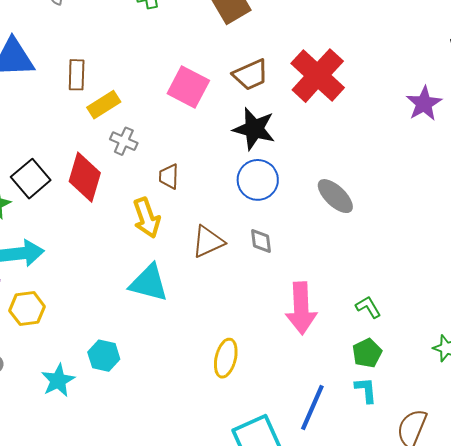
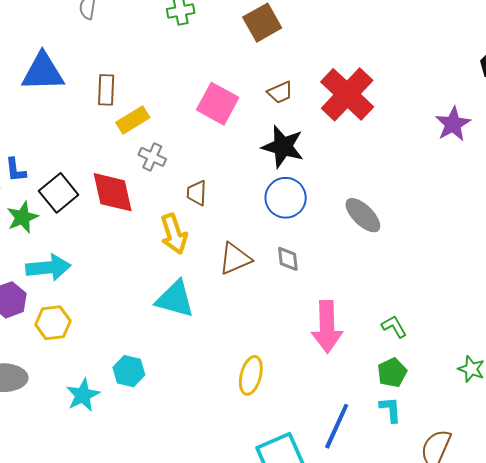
brown trapezoid: (251, 75) -> (280, 92), size x0.7
red diamond: (85, 177) -> (113, 192), turned -30

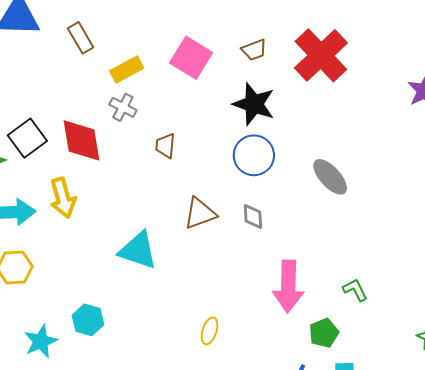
brown rectangle: (106, 90) -> (81, 38), turned -36
yellow rectangle: (133, 120) -> (127, 70), moved
yellow arrow: (174, 234) -> (63, 198), moved
green pentagon: (392, 373) -> (324, 333), moved
yellow ellipse: (251, 375) -> (210, 331), size x0.7

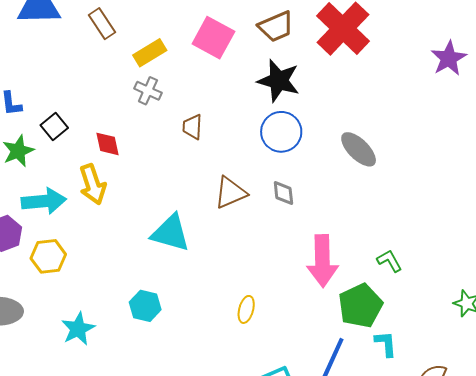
brown trapezoid: (254, 50) -> (276, 26), size x1.4
black square: (27, 138) -> (54, 127), size x0.7
red diamond: (82, 140) -> (108, 144), moved, size x0.6
cyan hexagon: (88, 320) -> (145, 306), moved
green pentagon: (324, 333) -> (360, 306), size x1.5

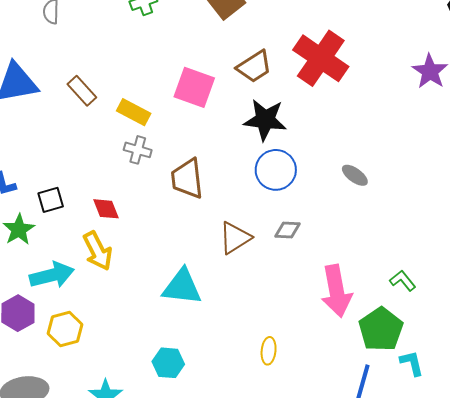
yellow rectangle: (150, 53) -> (134, 112), turned 68
black square: (54, 127) -> (51, 200), turned 32
brown trapezoid: (192, 127) -> (187, 179), size x1.6
gray ellipse: (359, 149) -> (355, 175), size x0.7
gray diamond: (283, 193) -> (287, 230), turned -72

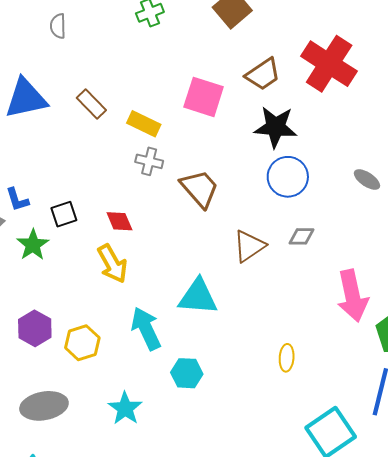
brown trapezoid: (187, 179) -> (200, 188), turned 147
cyan arrow: (52, 275) -> (146, 329), moved, turned -99

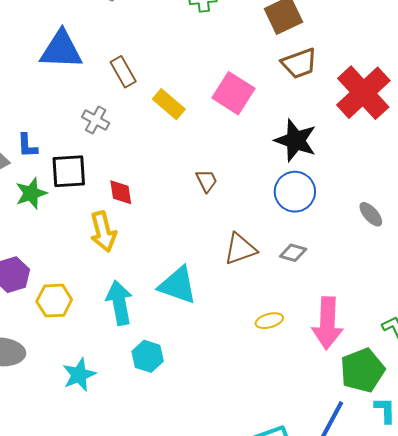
brown trapezoid: (263, 74) -> (299, 63), moved
gray cross: (149, 161) -> (96, 120), moved
brown trapezoid: (200, 188) -> (207, 181), size x0.6
black square: (64, 214) -> (69, 171), size x1.4
yellow ellipse: (287, 358) -> (269, 321), moved, turned 56

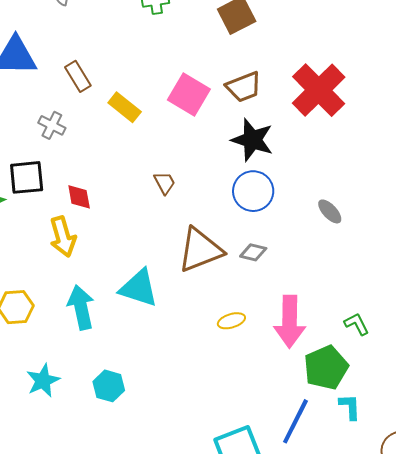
brown trapezoid: (299, 63) -> (244, 87), moved
brown triangle: (240, 249) -> (200, 250), size x1.4
cyan hexagon: (148, 356) -> (109, 386), moved

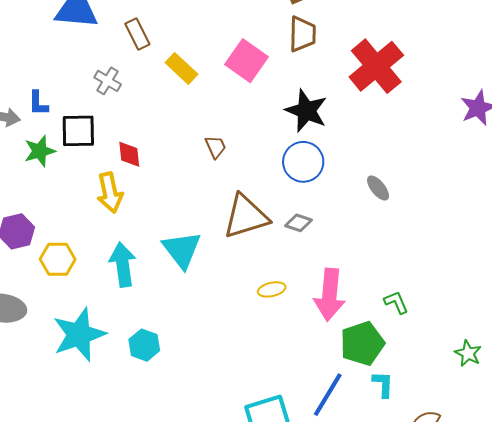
brown trapezoid: (244, 87) -> (302, 34), moved, turned -72
cyan triangle: (139, 288) -> (182, 250), turned 30
cyan star: (43, 381) -> (79, 335), size x1.6

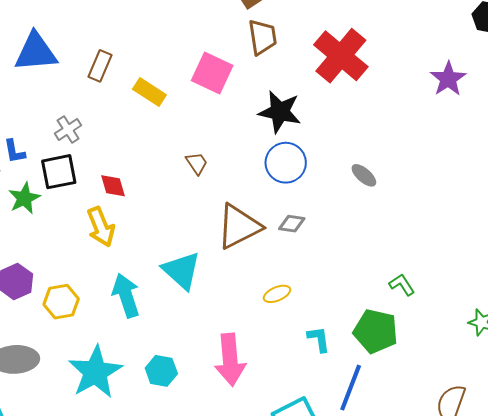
brown rectangle: (137, 34) -> (100, 66), turned 60
gray cross: (108, 81) -> (68, 129), moved, turned 36
pink arrow: (330, 295) -> (230, 360), moved
green pentagon: (362, 343) -> (376, 331), turned -30
cyan L-shape: (383, 384) -> (319, 339), moved

